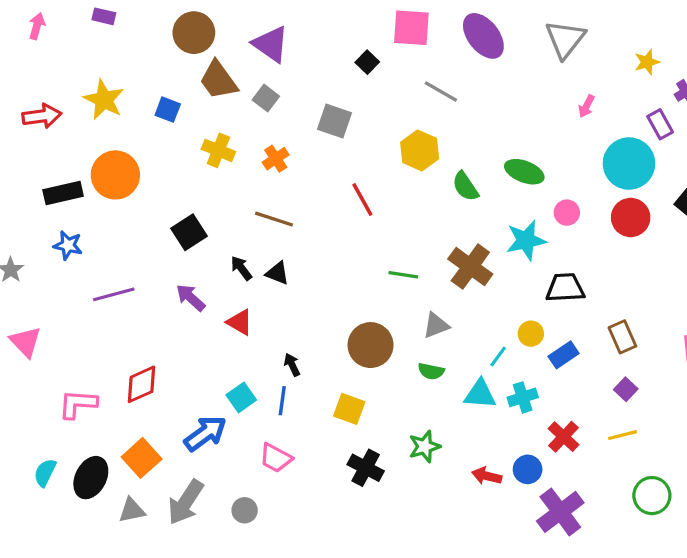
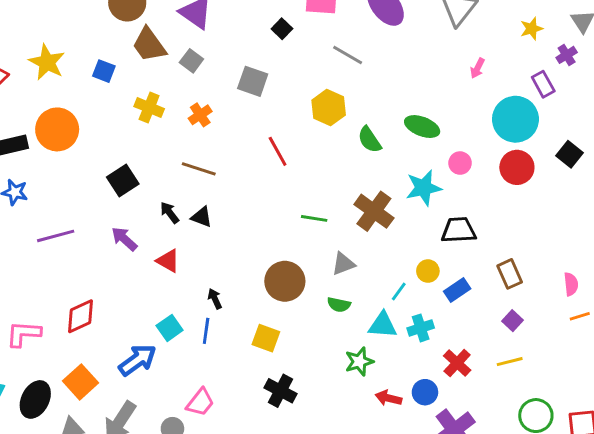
green star: (425, 446) -> (359, 362), moved
pink trapezoid: (276, 458) -> (200, 402), moved, turned -80

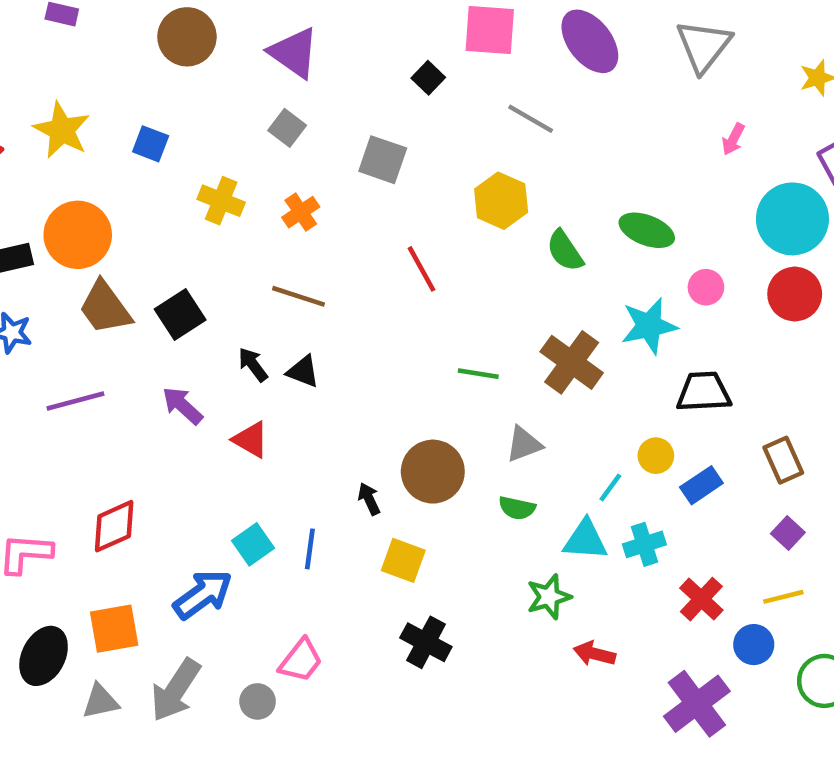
brown trapezoid: (149, 45) -> (105, 308), moved
black arrow: (215, 299) -> (369, 499), moved
orange square: (80, 382) -> (114, 629), turned 32
blue circle: (425, 392) -> (754, 645), moved

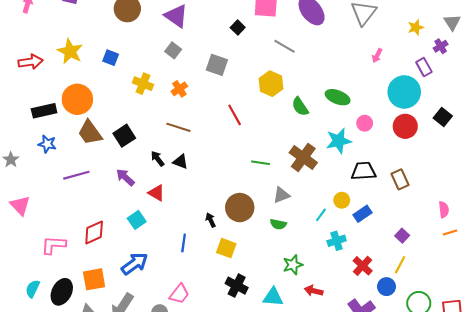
brown rectangle: (783, 460) -> (400, 179), moved
cyan triangle: (585, 540) -> (273, 297), moved
cyan square: (253, 544) -> (137, 220), moved
yellow line: (783, 597) -> (400, 265), turned -48

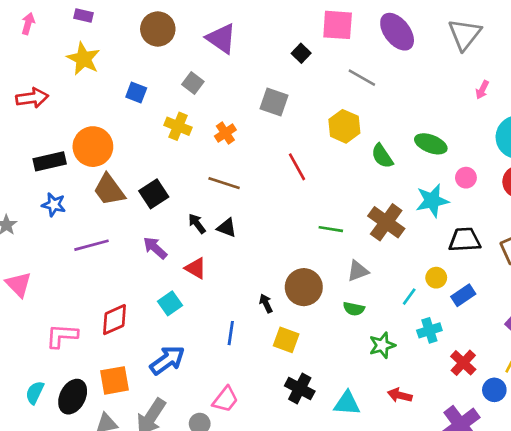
gray square: (173, 50) -> (193, 83), moved
yellow star: (70, 51) -> (83, 59), moved
green star: (293, 265) -> (382, 345), moved

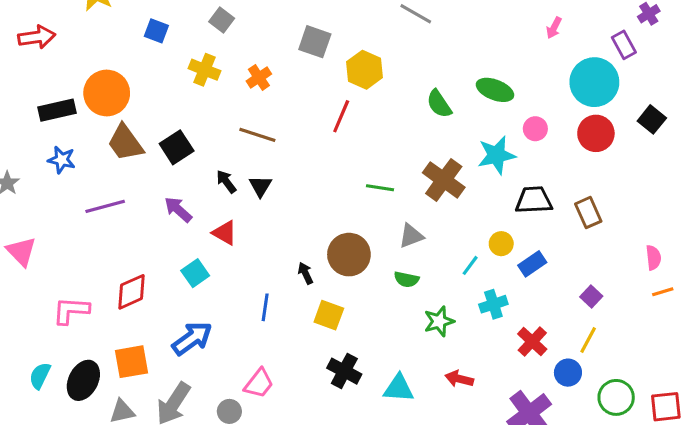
yellow hexagon: (344, 126) -> (365, 70), moved
red line: (297, 167) -> (341, 116), turned 52
black triangle: (227, 228) -> (260, 186), turned 40

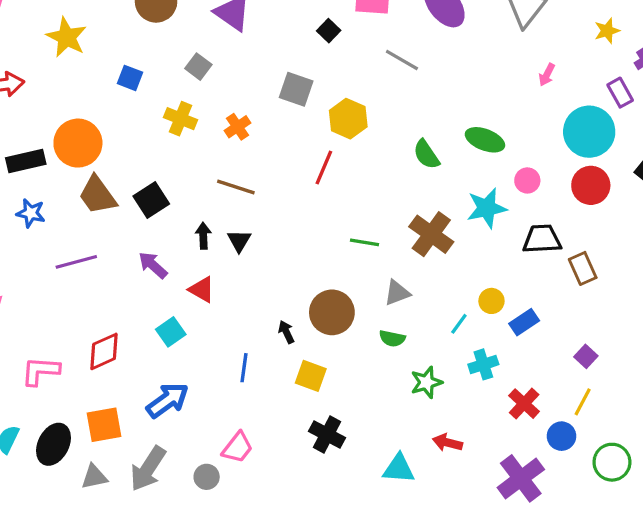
black arrow: (226, 182) -> (203, 236), turned 35
black trapezoid: (534, 200) -> (542, 239), moved
cyan triangle: (399, 388) -> (399, 469), moved

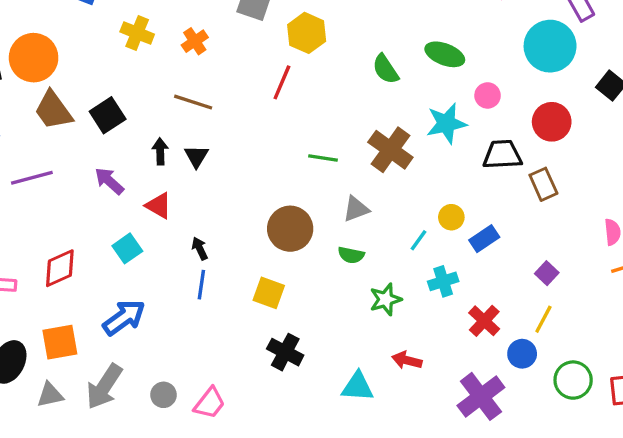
red circle: (591, 185) -> (552, 122), moved
black arrow: (286, 332) -> (200, 248), moved
pink trapezoid: (237, 448) -> (210, 403), moved

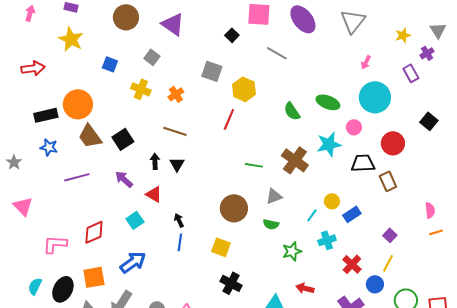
cyan circle: (550, 46) -> (375, 97), moved

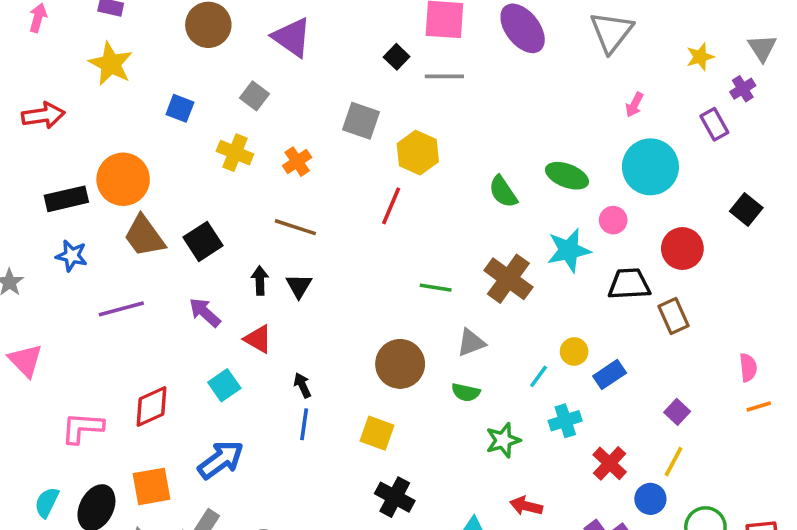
gray line: (277, 53) -> (444, 76), moved, turned -30

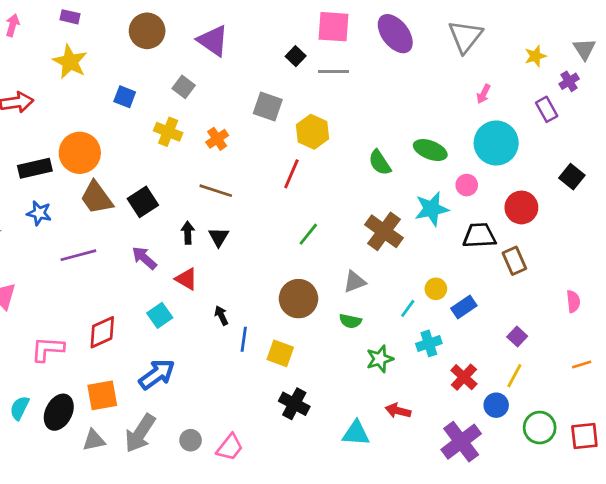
green line: (436, 288) -> (308, 234), moved, turned -60
orange line: (759, 407) -> (582, 364), moved
blue line: (304, 424) -> (244, 339), moved

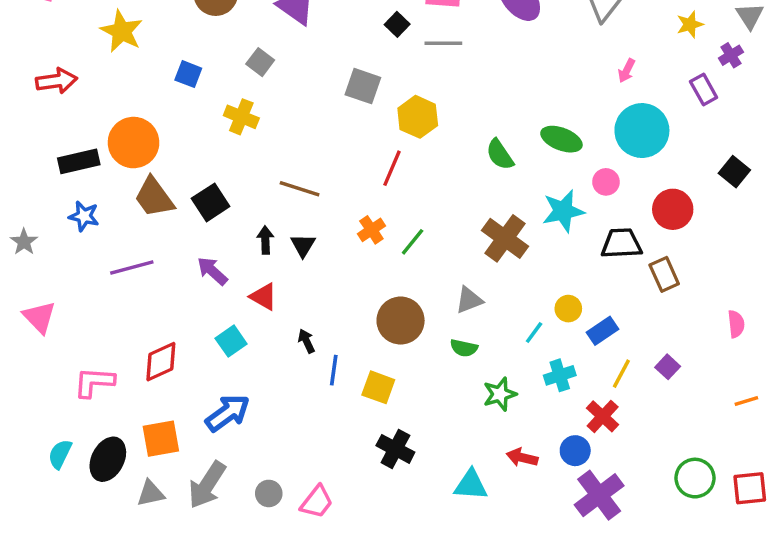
orange cross: (217, 139) -> (371, 230), moved
yellow line: (514, 376) -> (621, 374), moved
blue circle: (496, 405) -> (575, 451), moved

